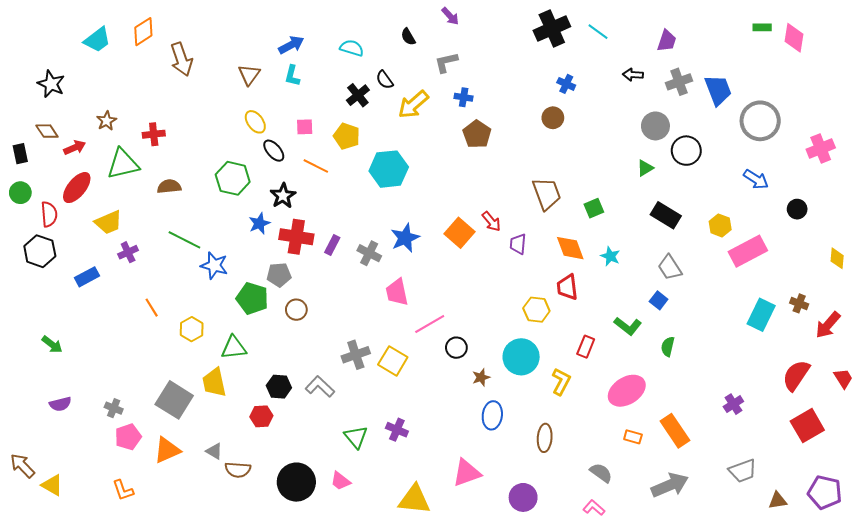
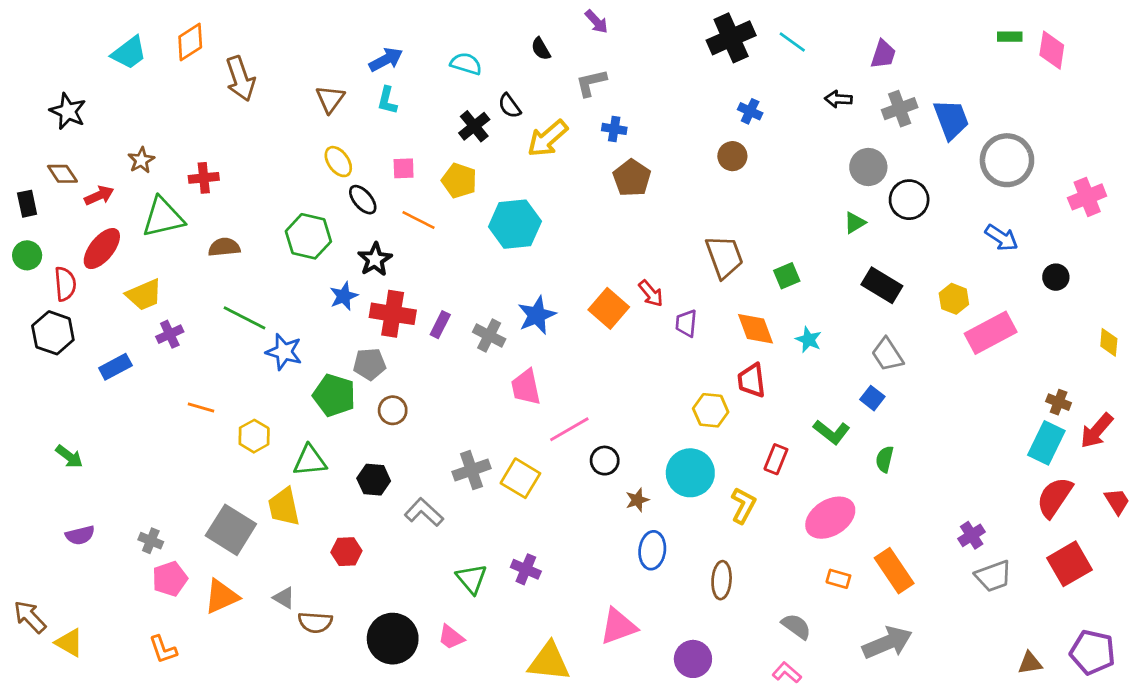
orange line: (152, 308) -> (201, 408), turned -42
cyan rectangle: (761, 315) -> (1046, 443), moved
black hexagon: (279, 387) -> (374, 480), moved
gray trapezoid: (743, 471) -> (993, 576), moved

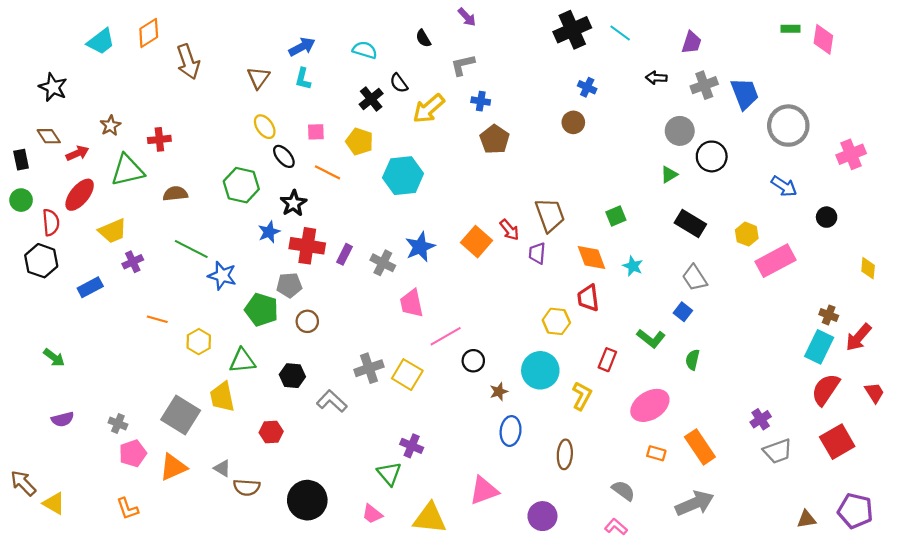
brown trapezoid: (724, 257) -> (550, 215), moved
green triangle: (471, 579) -> (389, 474), moved
pink trapezoid: (451, 637) -> (372, 514), moved

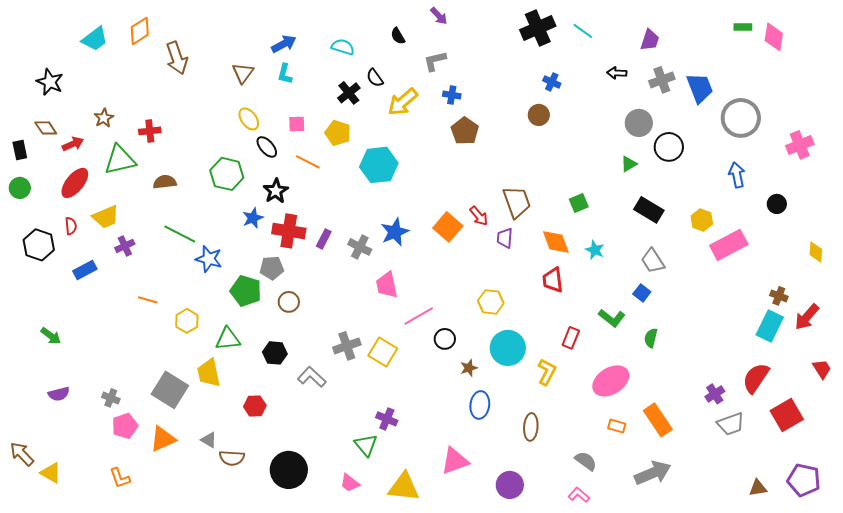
blue arrow: (784, 186) -> (737, 175), turned -135
red semicircle: (51, 222) -> (71, 226), moved, size x0.7
yellow hexagon: (556, 321) -> (491, 302), moved
red semicircle: (826, 389) -> (756, 378), moved

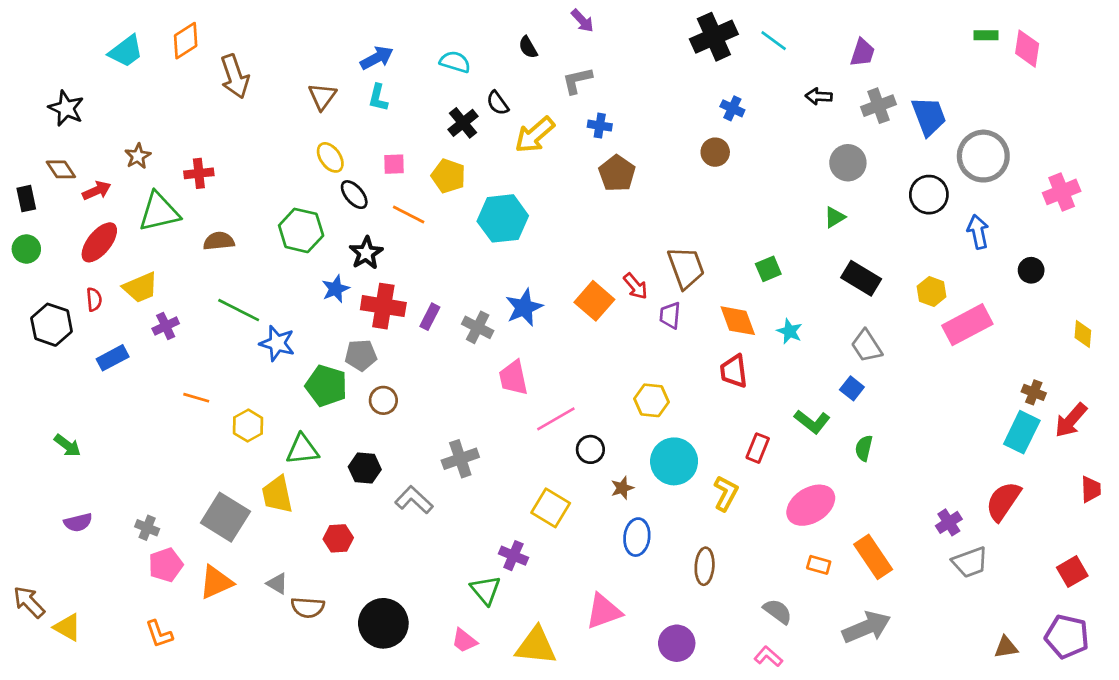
black circle: (669, 147) -> (929, 195), moved
yellow square: (383, 352) -> (551, 508), moved
red trapezoid: (822, 369) -> (1091, 489), turned 30
red square: (787, 415) -> (1072, 572), moved, size x0.7

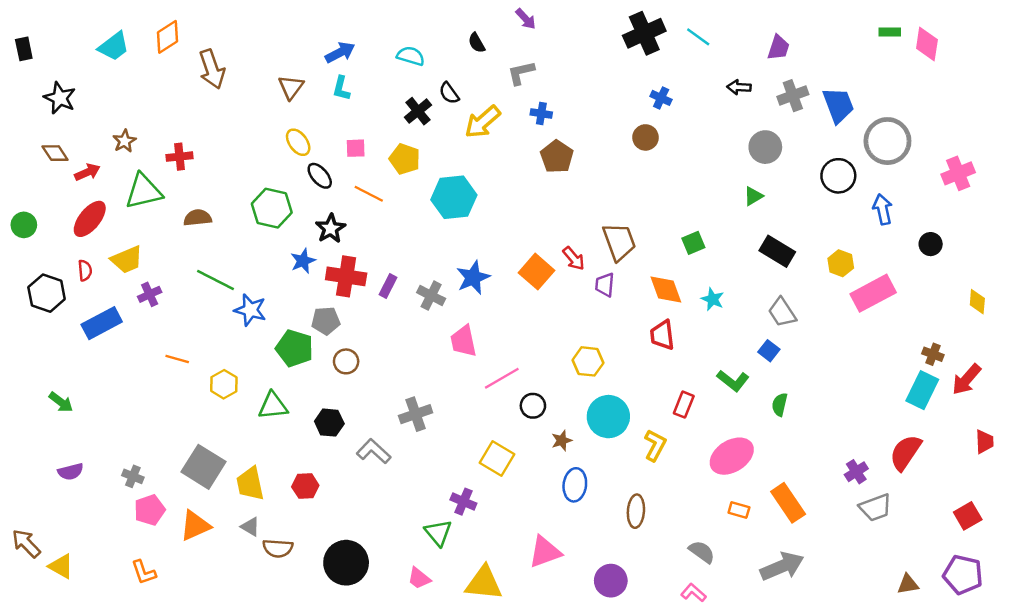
black rectangle: (26, 199) -> (24, 49), moved
blue rectangle: (113, 358) -> (102, 323), size x1.4
yellow trapezoid: (277, 495) -> (250, 484), moved

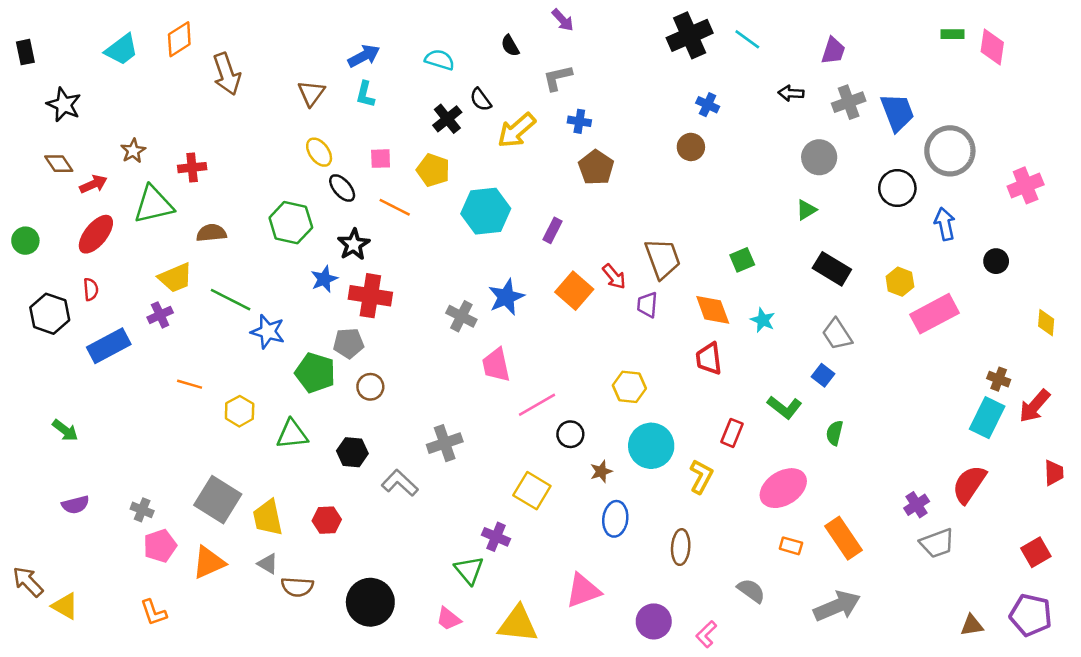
yellow trapezoid: (127, 260) -> (175, 278), moved
purple rectangle: (388, 286) -> (552, 230), moved
pink L-shape: (693, 593) -> (706, 634), moved, turned -85

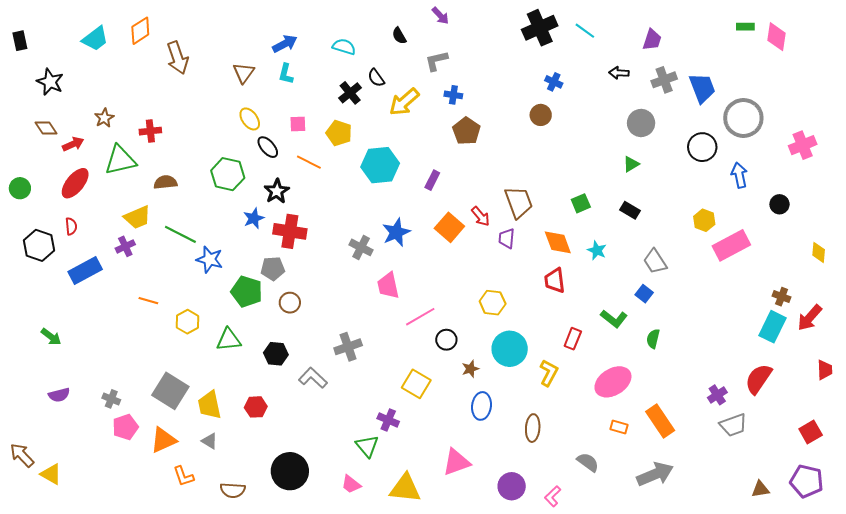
black rectangle: (832, 269) -> (630, 210), moved, size x0.7
brown semicircle: (297, 587) -> (233, 490), moved
orange L-shape: (154, 612) -> (183, 476), moved

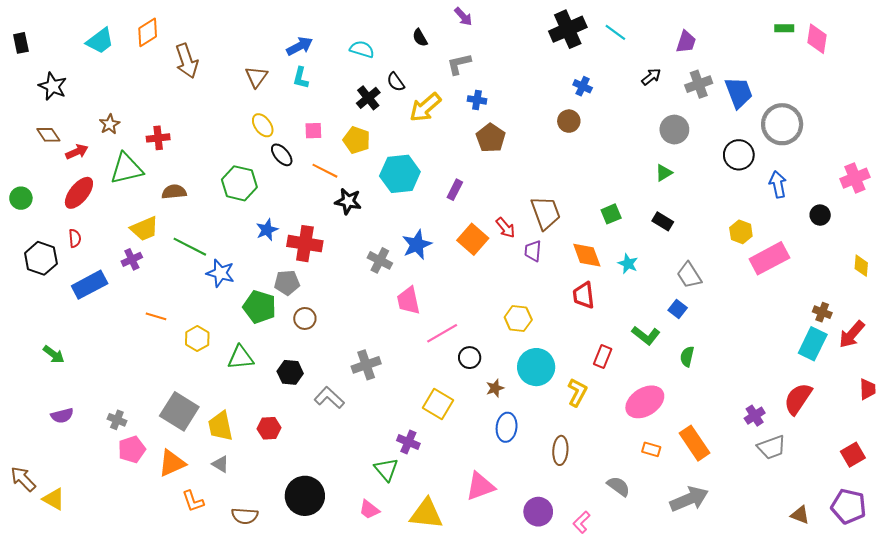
black arrow: (619, 73) -> (651, 77), turned 138
pink cross: (803, 145) -> (855, 178), moved
black star: (277, 191) -> (348, 201), moved, turned -30
brown triangle: (760, 489) -> (800, 515), turned 30

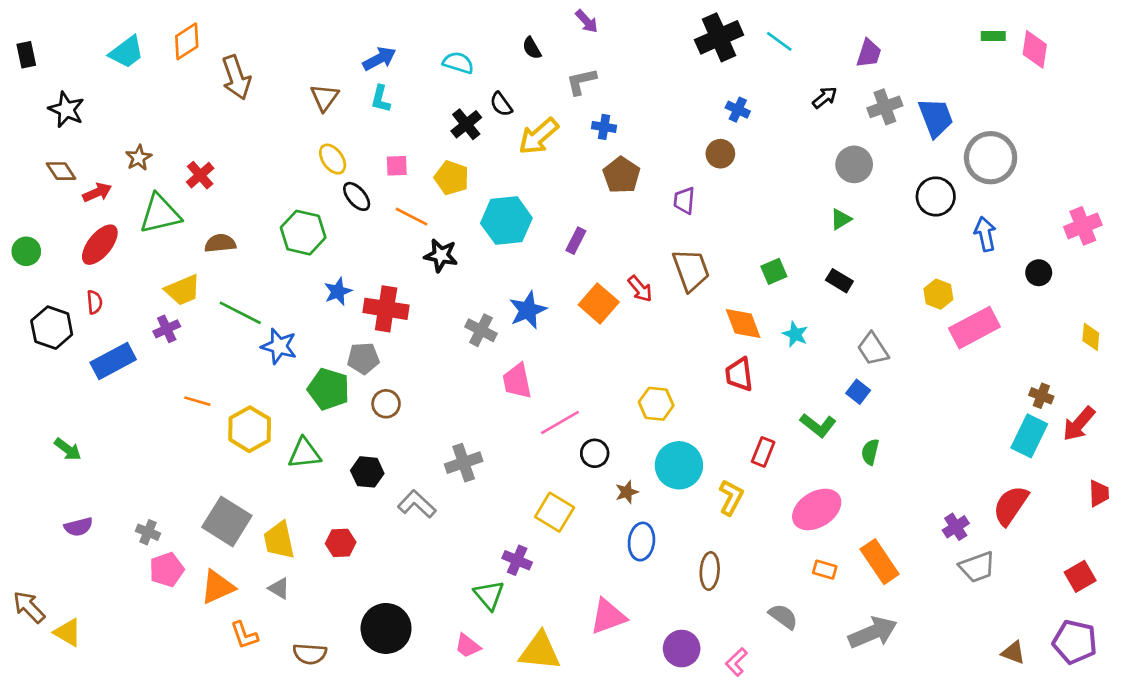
red cross: (158, 138) -> (200, 175), turned -35
purple trapezoid: (533, 251) -> (684, 201), moved
yellow hexagon: (197, 339) -> (250, 429), size x1.4

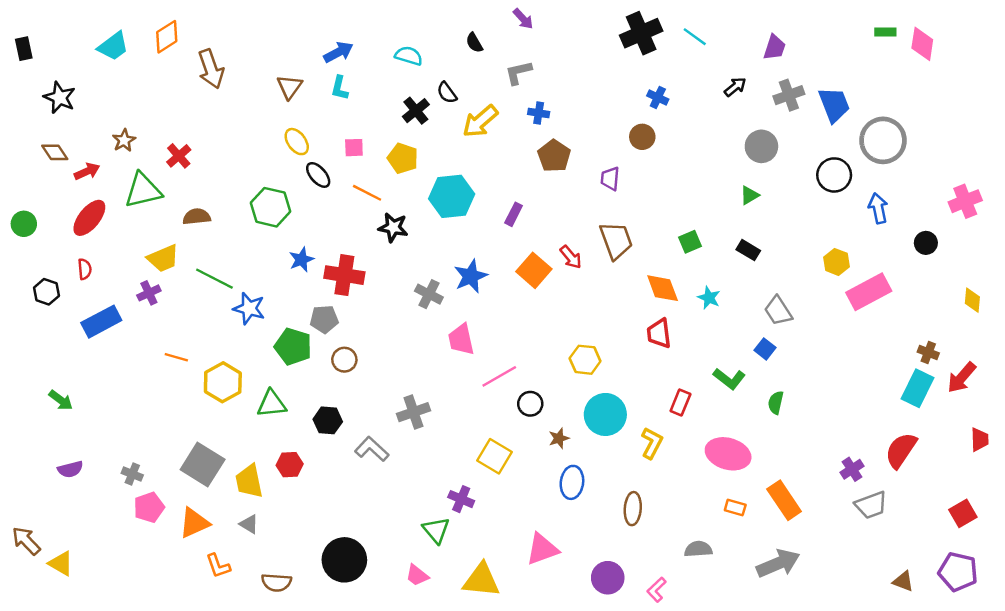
black hexagon: (52, 328) -> (46, 292), size x0.7
pink ellipse: (817, 509) -> (728, 454), turned 48
red hexagon: (341, 543) -> (290, 465), moved
gray semicircle: (783, 616) -> (698, 549), turned -40

